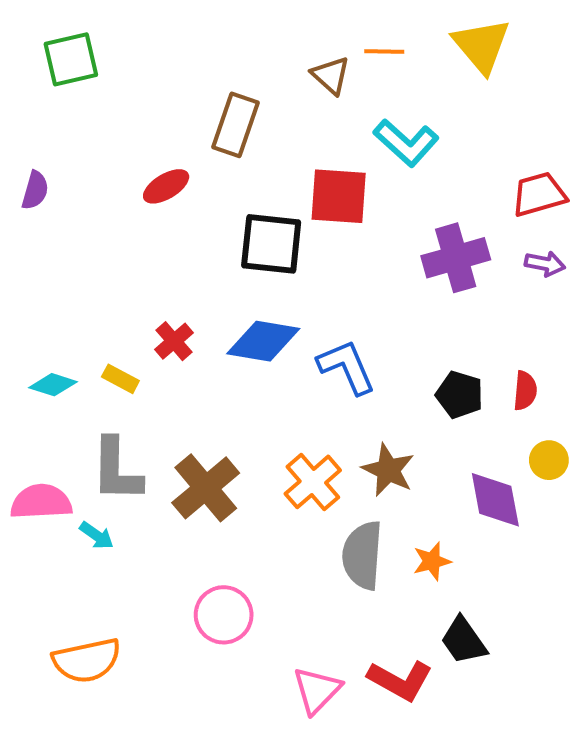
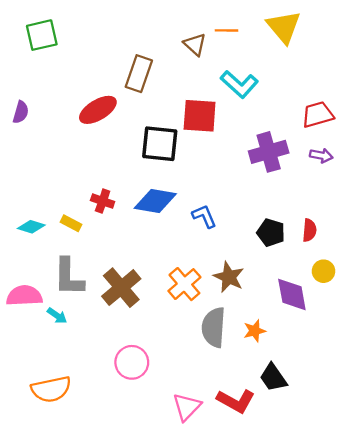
red ellipse: (166, 186) -> (98, 110), size x1.4
red cross: (174, 341) -> (103, 201), turned -30
blue L-shape: (347, 367) -> (204, 216), size x0.7

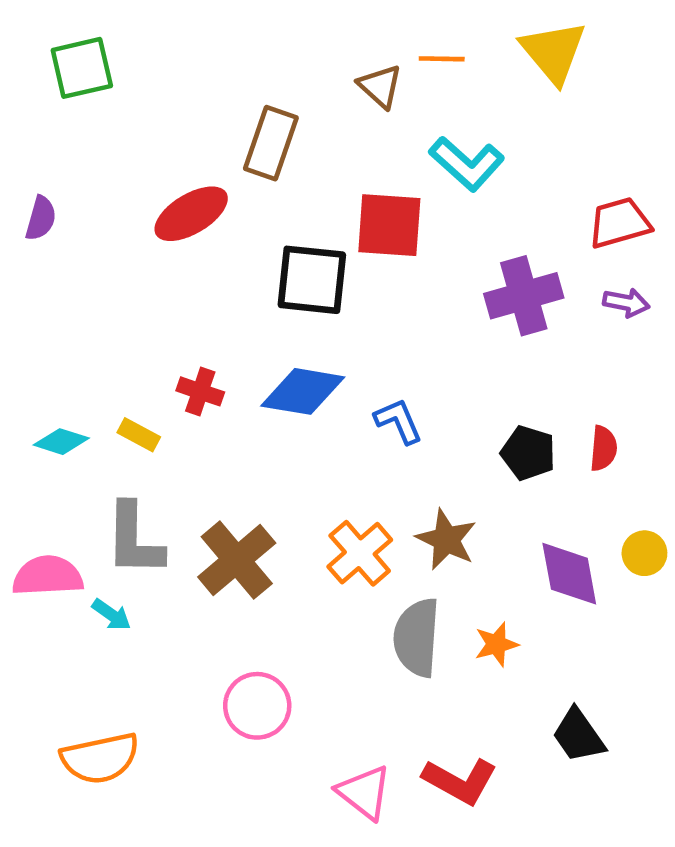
yellow circle: (323, 271) -> (644, 553), moved
black trapezoid: (273, 378) -> (578, 735), moved
pink triangle: (187, 407) -> (364, 792), turned -36

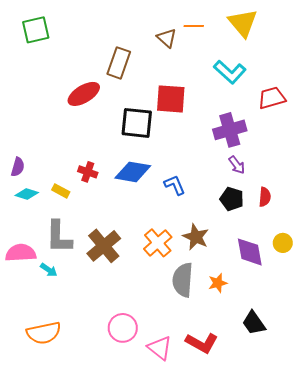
cyan L-shape: (467, 164) -> (230, 72), moved
purple semicircle: (41, 218) -> (18, 167), moved
purple arrow: (626, 303) -> (237, 165), moved, turned 42
pink circle: (257, 706) -> (123, 328), moved

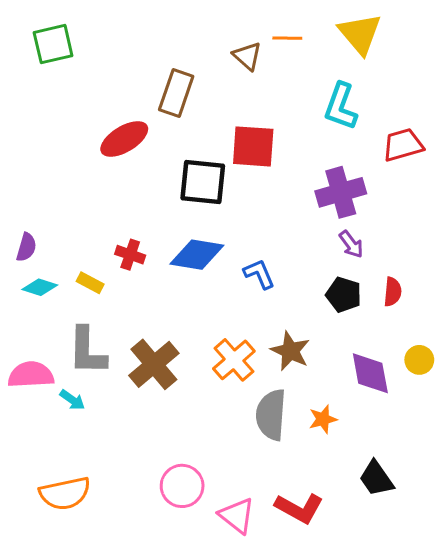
cyan L-shape: (230, 72) -> (341, 106), turned 68

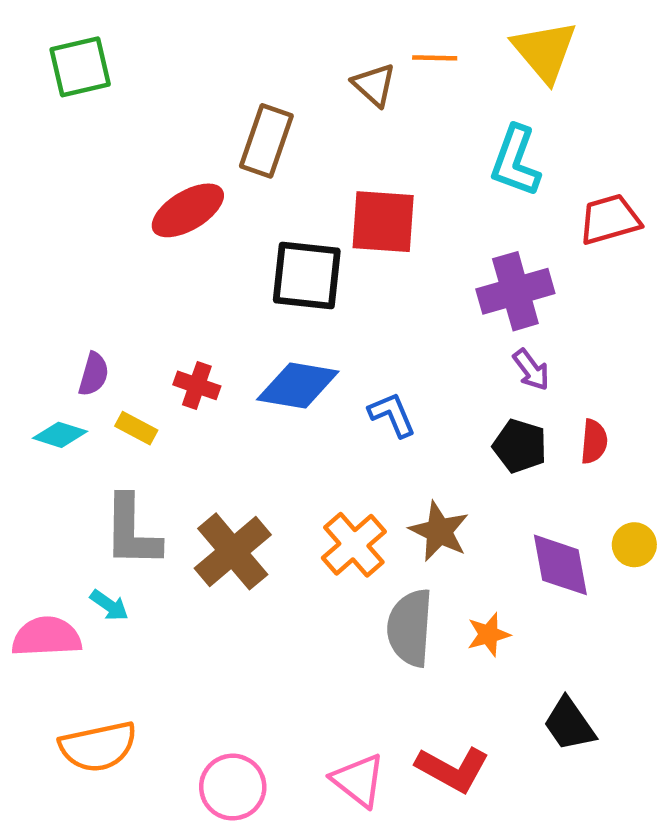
purple semicircle: (26, 247) -> (94, 374), moved
pink semicircle: (31, 375) -> (47, 637), moved
pink circle: (182, 486) -> (233, 787), moved

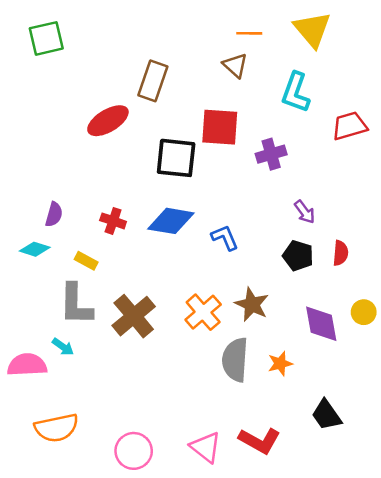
brown triangle: (374, 85) -> (235, 65), moved
purple cross: (515, 291) -> (271, 154), moved, size x0.7
yellow rectangle: (136, 428) -> (86, 261), moved

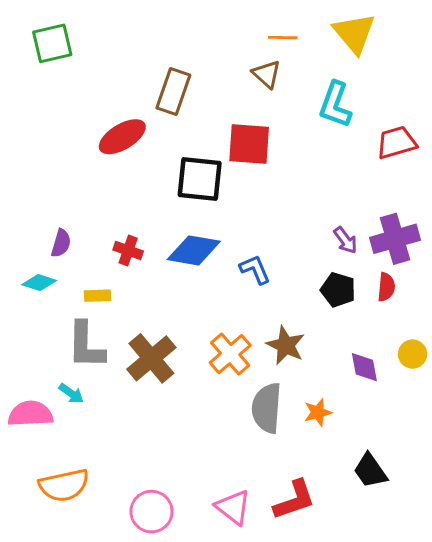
purple cross: (271, 154) -> (395, 239), moved, size x1.4
yellow rectangle: (86, 261) -> (97, 296), turned -30
purple diamond: (321, 324) -> (364, 367), size x0.7
red L-shape: (260, 441) -> (294, 500), turned -48

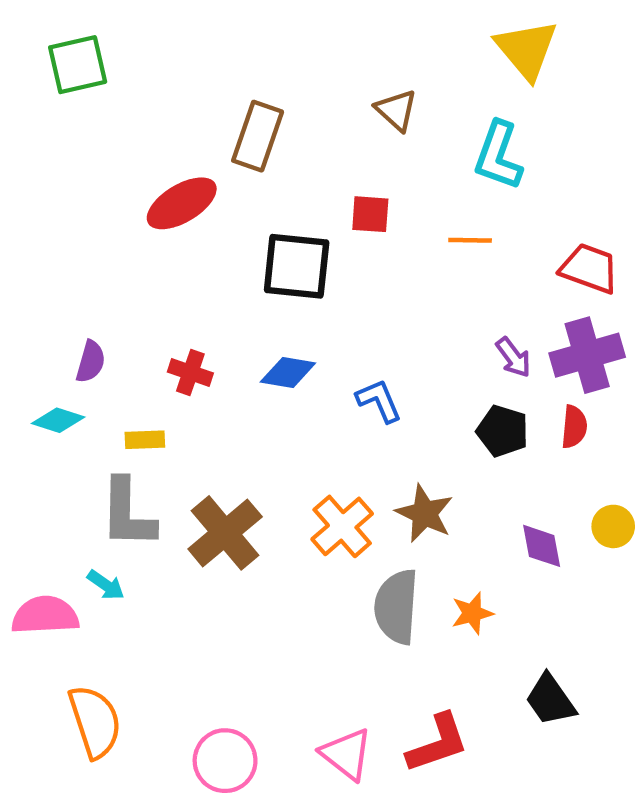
orange line: (283, 38) -> (470, 240), moved
red trapezoid: (396, 143) -> (589, 268), moved, turned 36
red square: (249, 144) -> (370, 214), size x0.6
blue diamond: (194, 250) -> (288, 372), size x0.7
orange semicircle: (64, 485) -> (95, 722), turned -96

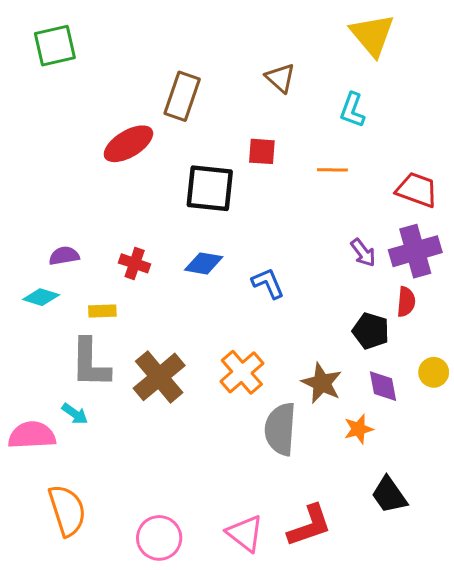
cyan L-shape: (498, 156) -> (352, 110), size x0.7
purple semicircle: (91, 362) -> (64, 256), turned -116
black pentagon: (503, 431) -> (371, 331), moved
brown star: (425, 513) -> (322, 383), moved
orange star: (472, 613) -> (359, 429), moved

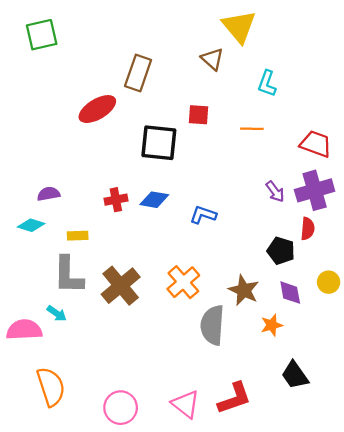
yellow triangle: (372, 35) -> (239, 27), moved
red cross: (135, 263) -> (116, 200), moved, turned -30
blue L-shape: (268, 283) -> (203, 215), turned -48

